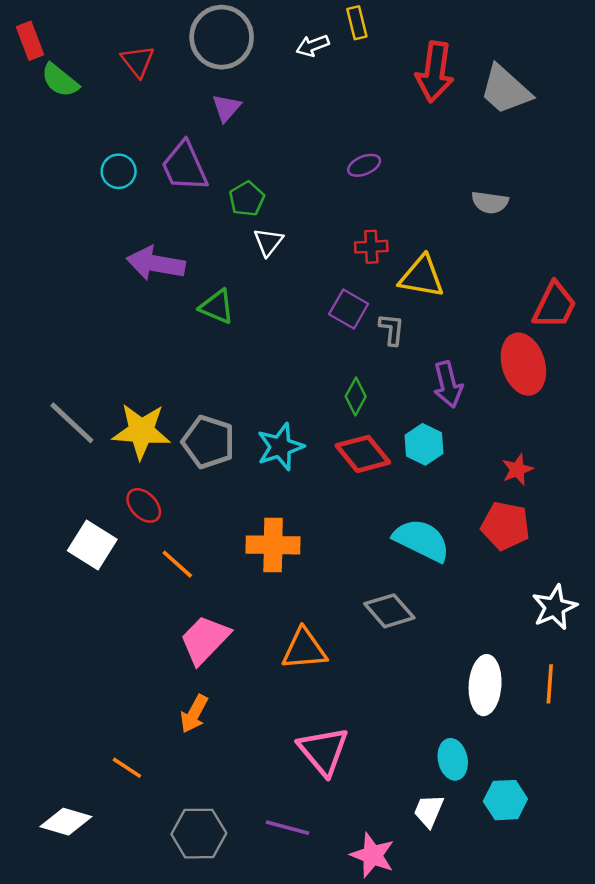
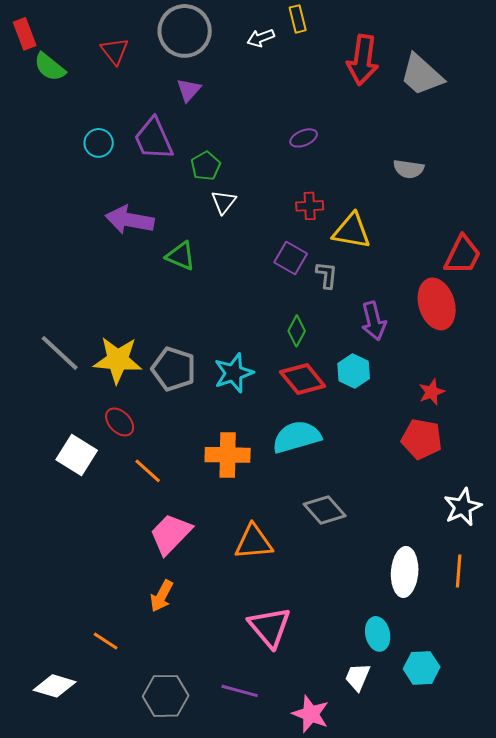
cyan semicircle: (422, 540) -> (297, 437), moved, turned -42

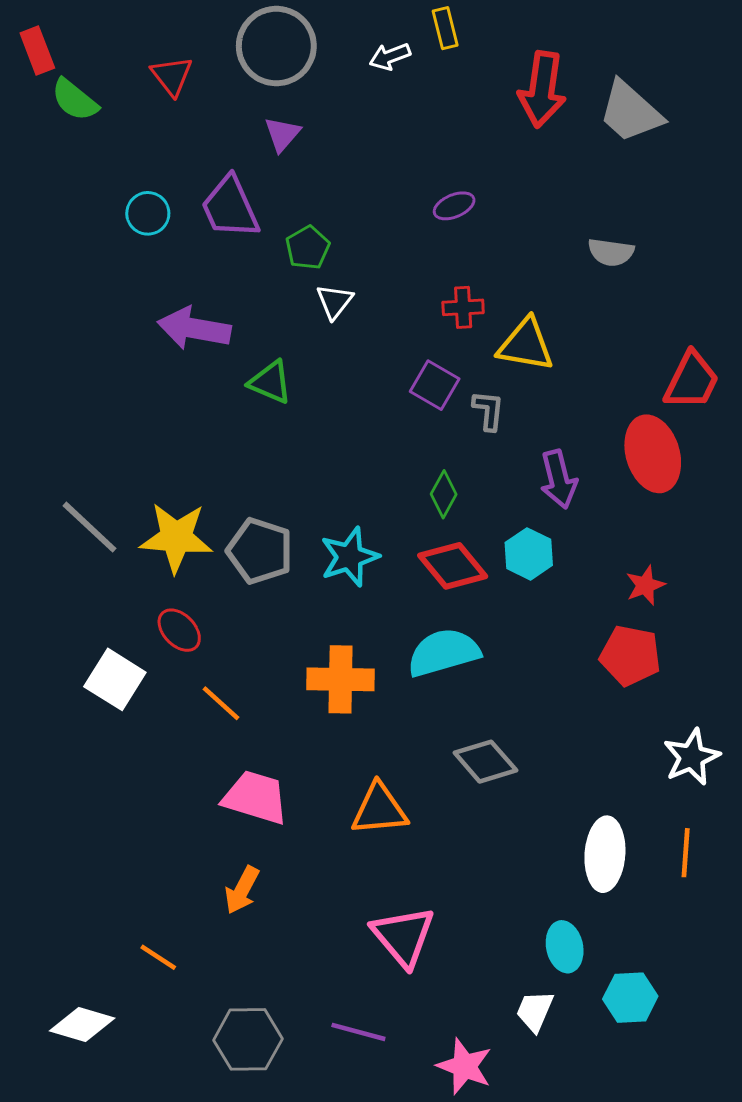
pink trapezoid: (171, 534) -> (255, 797), turned 63

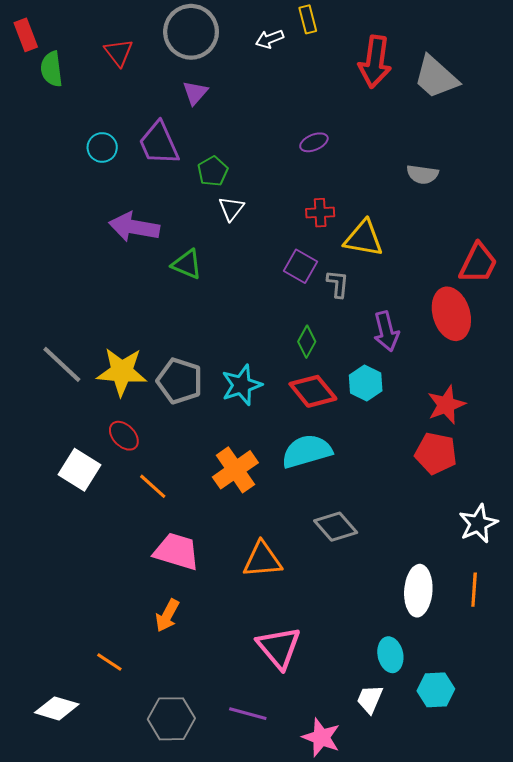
green semicircle: (75, 100) -> (52, 69), turned 44
red star: (645, 585) -> (446, 405), size x1.4
orange cross: (341, 679) -> (235, 470), turned -36

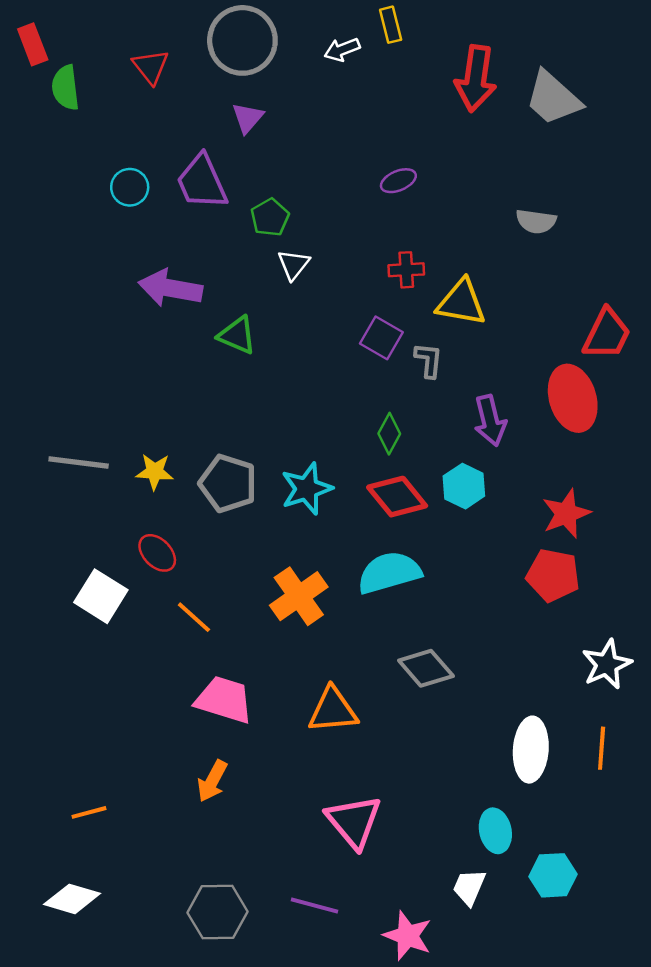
gray line: (62, 364) -> (79, 462), turned -36
yellow star: (122, 372) -> (155, 472), size x0.6
orange line: (109, 662) -> (89, 812), moved, turned -48

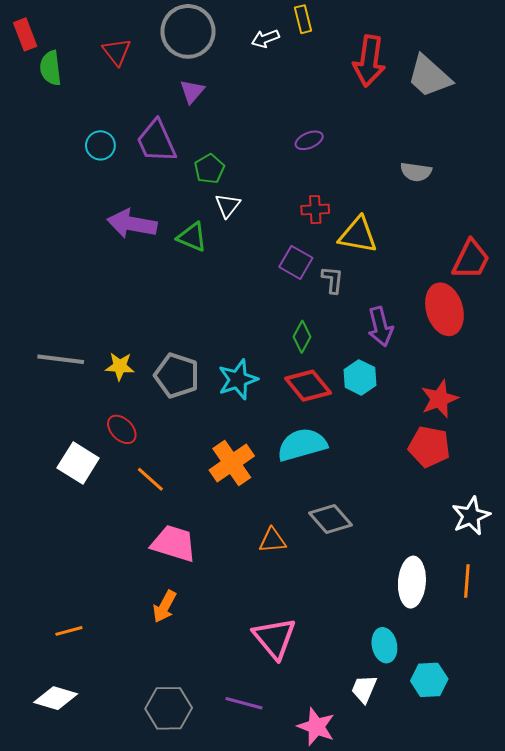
green triangle: (237, 335) -> (192, 237), moved
orange triangle: (333, 710) -> (272, 540), moved, size x0.7

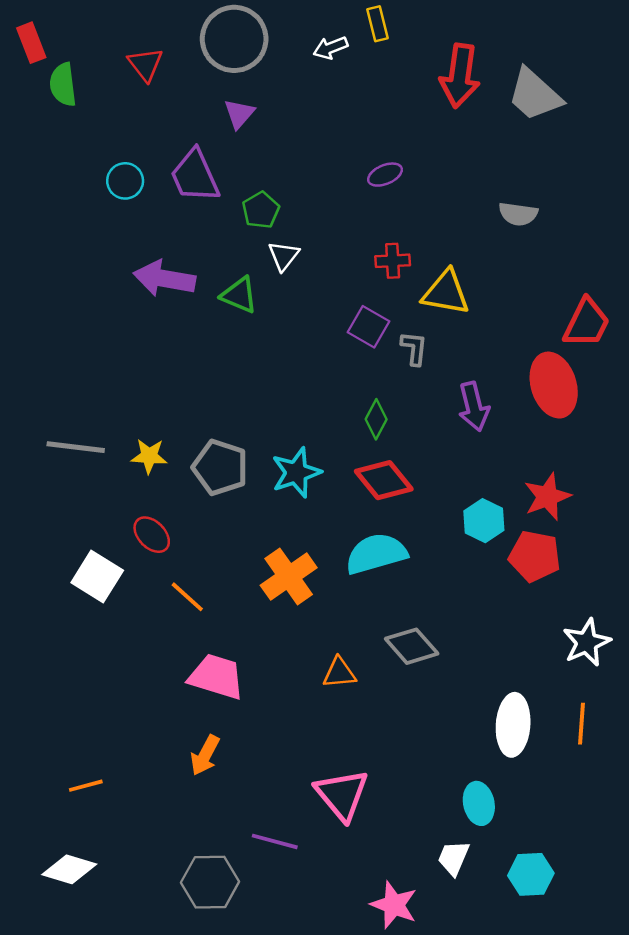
cyan hexagon: (360, 377) -> (484, 521), moved
cyan hexagon: (429, 680) -> (531, 874), moved
purple line: (244, 703) -> (275, 841), moved

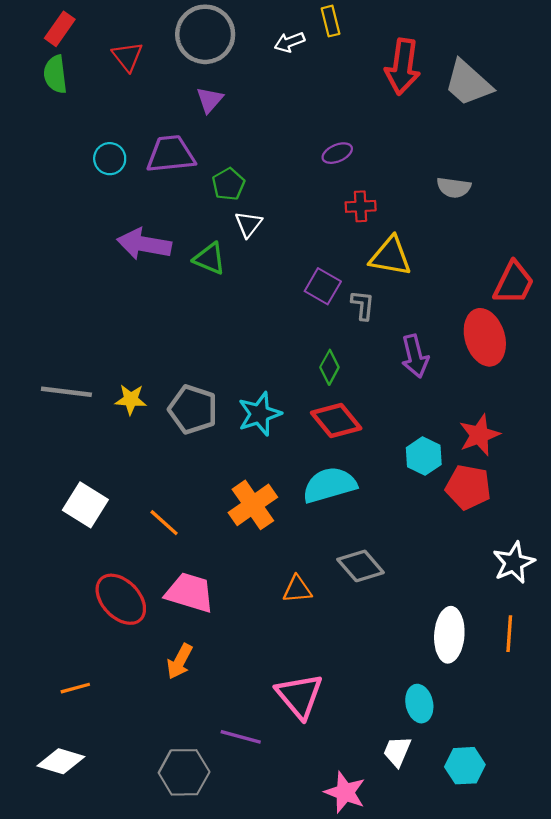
red rectangle: (31, 43) -> (60, 29), moved, turned 56
purple trapezoid: (195, 176) -> (171, 154), turned 108
red cross: (393, 261) -> (361, 206), moved
red ellipse: (152, 535) -> (121, 599), moved, size x1.6

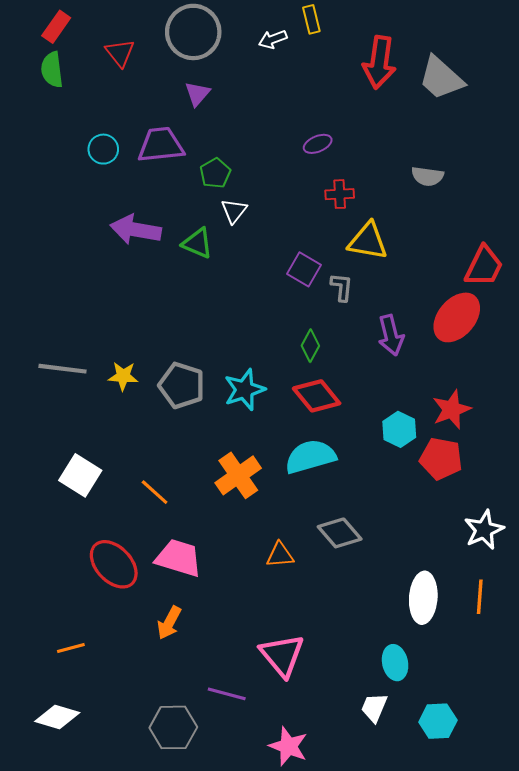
red ellipse: (485, 337) -> (457, 317), turned 57
pink star: (345, 792) -> (288, 746), moved

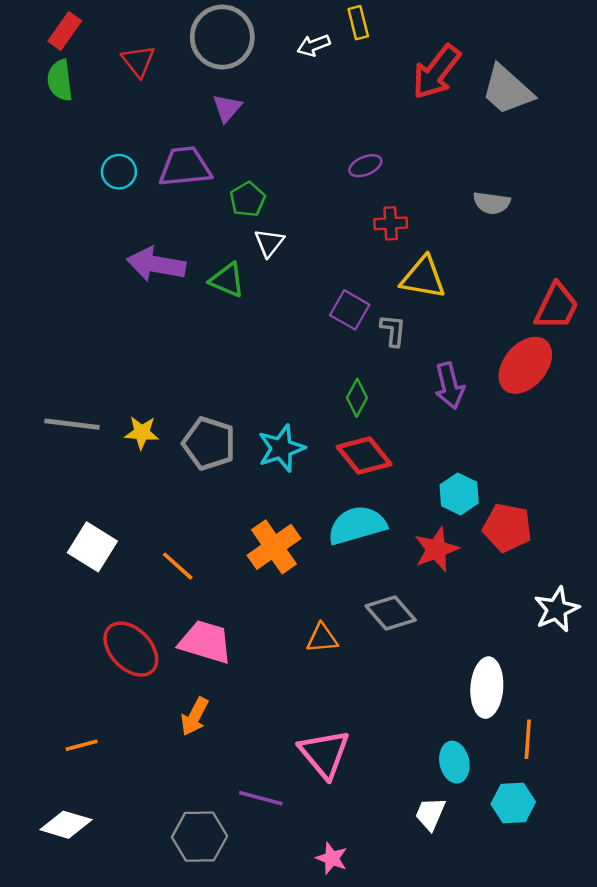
red arrow: (379, 62) -> (436, 72), turned 30
red star: (452, 410) -> (436, 549), moved
orange line: (480, 597) -> (528, 739), moved
cyan hexagon: (438, 721) -> (513, 803), moved
pink star: (288, 746) -> (332, 858), size x0.7

